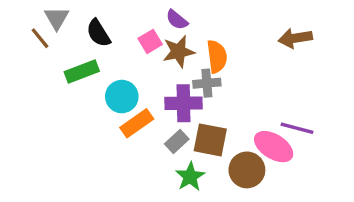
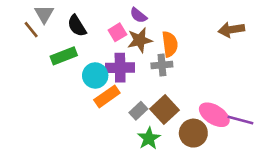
purple cross: (184, 103) -> (120, 68), moved
purple line: (297, 128) -> (240, 120), moved
brown square: (210, 140) -> (165, 110), turned 36

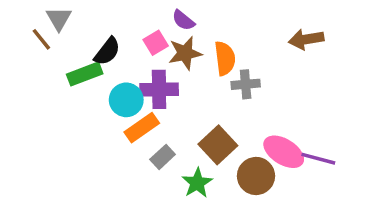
black semicircle: (77, 26) -> (107, 51), moved, turned -110
gray cross: (162, 65) -> (246, 84), moved
gray rectangle: (138, 111) -> (163, 157), moved

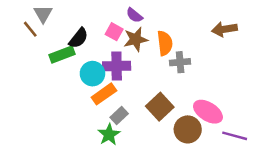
pink square: (156, 43) -> (114, 32), turned -30
purple line: (318, 159) -> (235, 136), moved
green star: (197, 183) -> (109, 135), moved

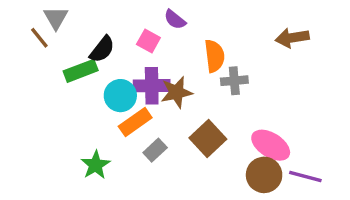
brown star: (136, 39) -> (176, 92), moved
brown circle: (188, 129) -> (264, 175), moved
green star: (109, 135) -> (96, 165), moved

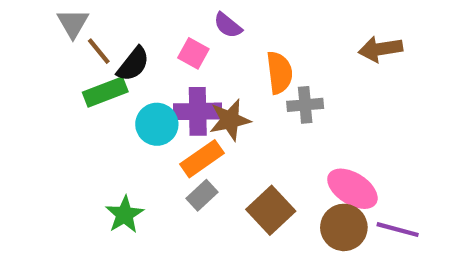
brown line: (39, 38) -> (99, 51), moved
orange rectangle: (135, 122) -> (202, 159), moved
brown square: (208, 139) -> (271, 210), moved

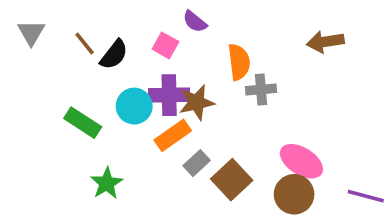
gray triangle: (73, 23) -> (31, 33), moved
green rectangle: (105, 92) -> (83, 123), moved, turned 54
gray rectangle: (202, 195) -> (197, 163), moved
purple line: (398, 230) -> (366, 196), moved

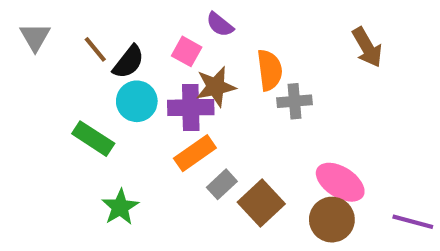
brown arrow: (325, 42) -> (367, 47), turned -111
brown star: (197, 102) -> (216, 87), moved
cyan circle: (134, 106) -> (137, 101), moved

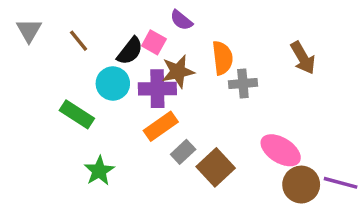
brown arrow: (367, 47) -> (303, 58), moved
black semicircle: (128, 62) -> (130, 51), moved
brown circle: (332, 220) -> (301, 185), moved

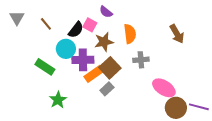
gray cross: (243, 84) -> (141, 60), moved
purple cross: (157, 89) -> (83, 60), moved
brown square: (216, 167) -> (110, 68), moved

